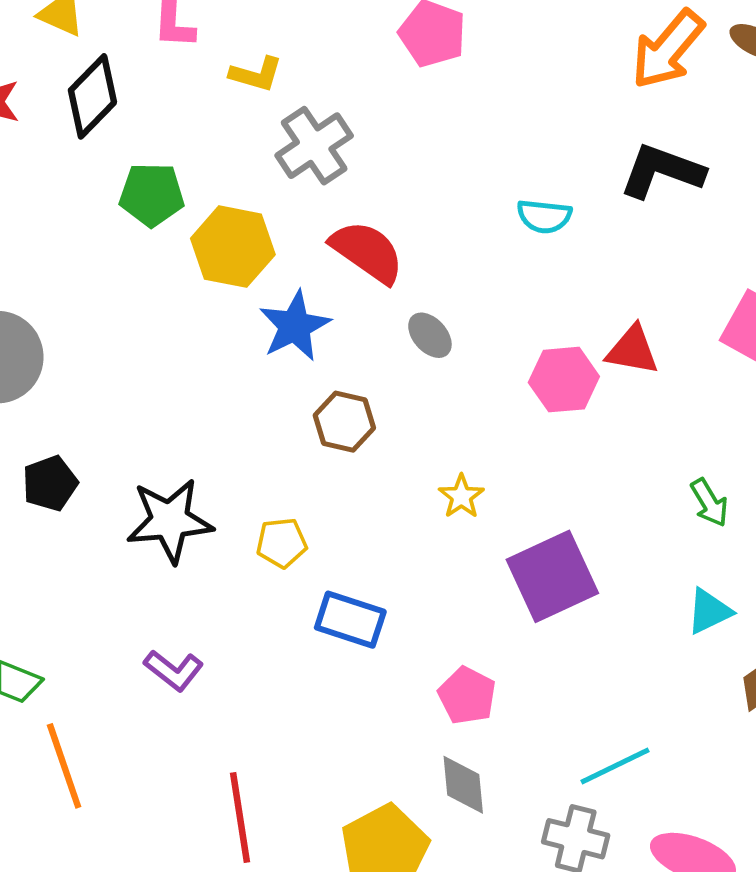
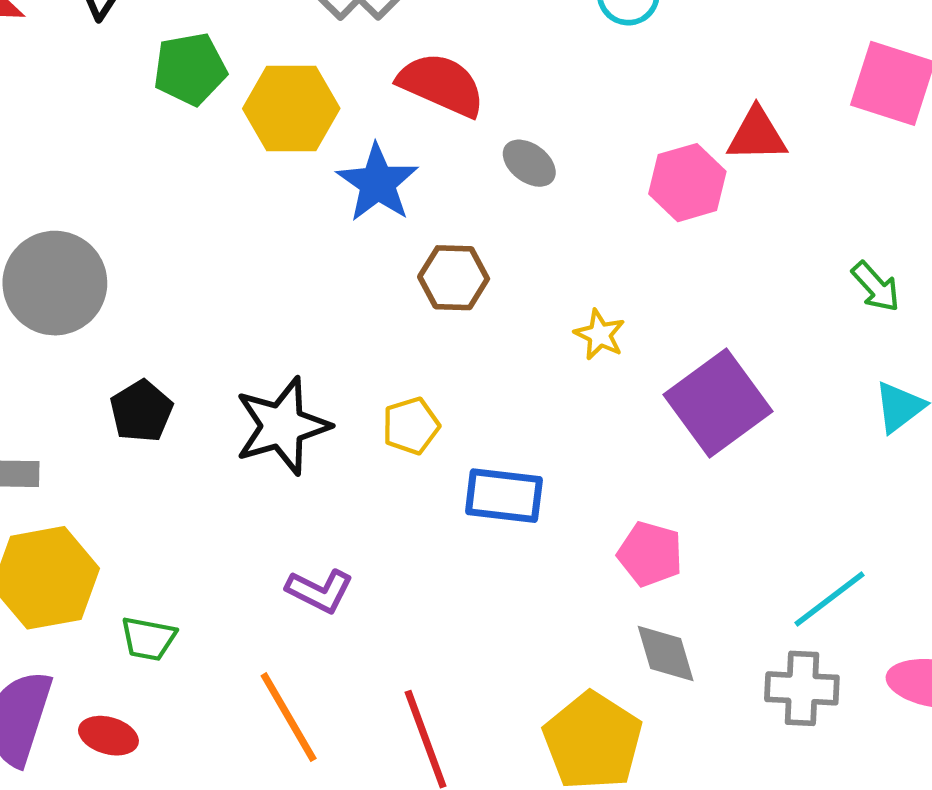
orange line: (64, 766) -> (289, 717), moved

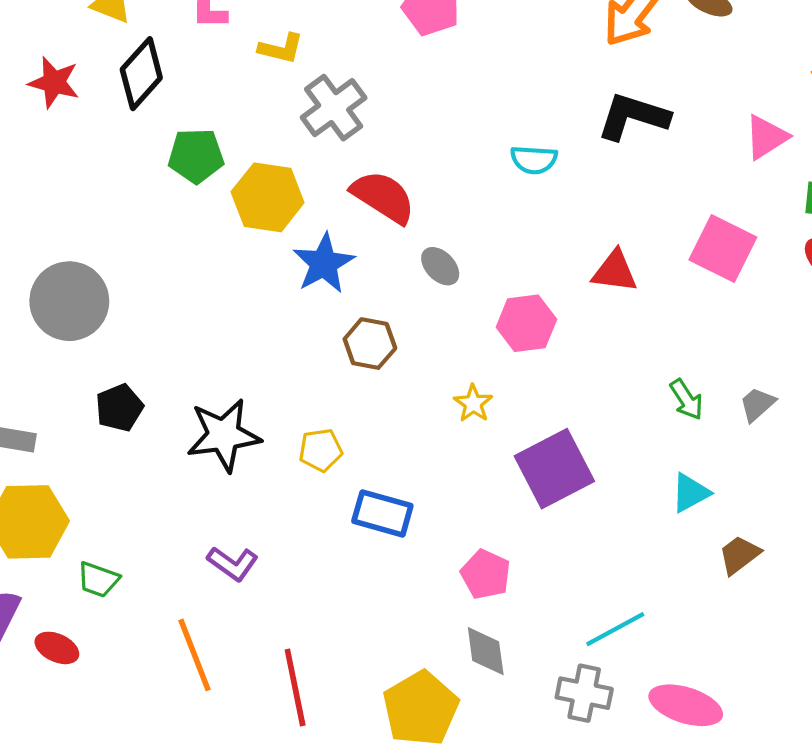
pink hexagon: (687, 183) -> (526, 323), moved

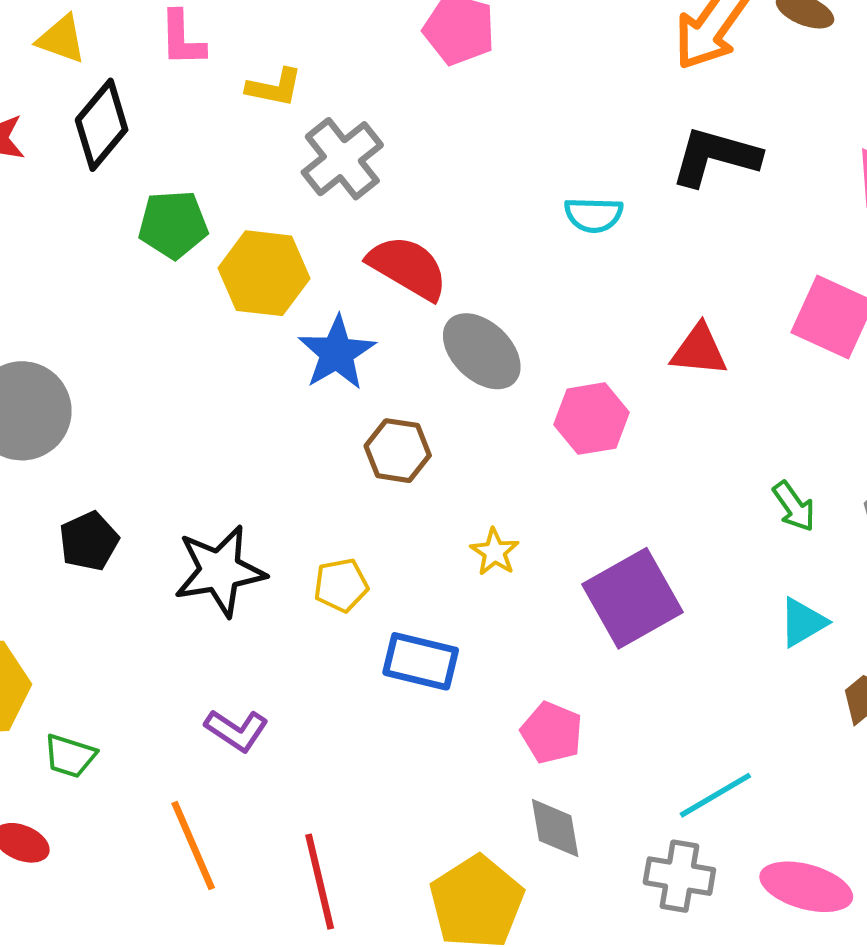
gray ellipse: (440, 266) -> (482, 351), size x1.6
yellow star: (473, 403) -> (495, 552), moved

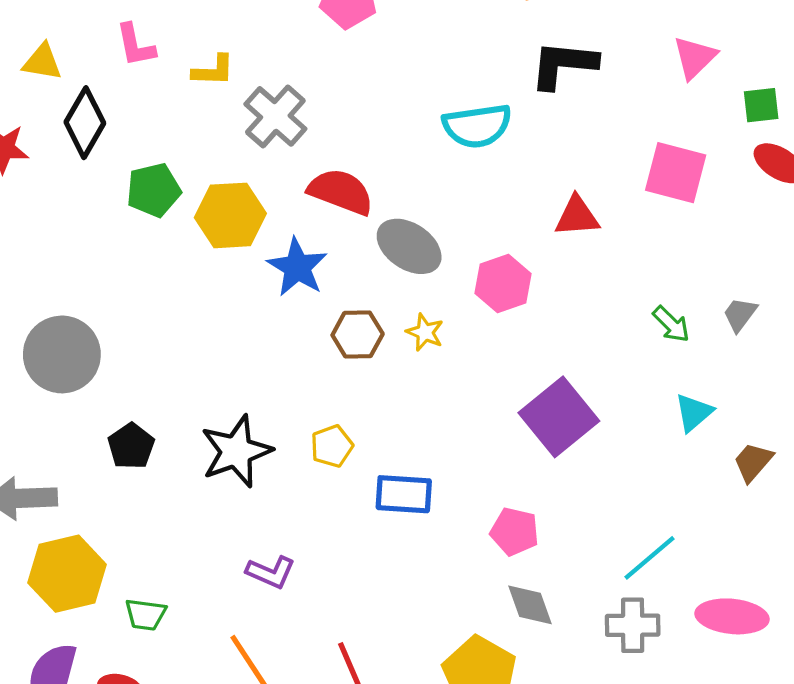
cyan semicircle: (594, 215) -> (477, 126), size x1.5
yellow star: (495, 552) -> (425, 332), moved

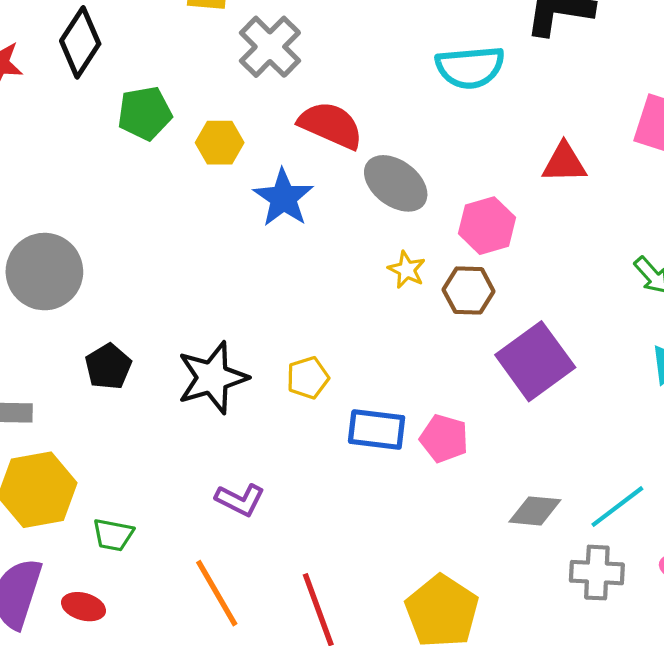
yellow hexagon: (230, 215) -> (220, 143), size x0.7
brown hexagon: (358, 334) -> (469, 290), moved
pink pentagon: (515, 532) -> (444, 438), moved
gray diamond: (530, 605) -> (535, 511), moved, turned -68

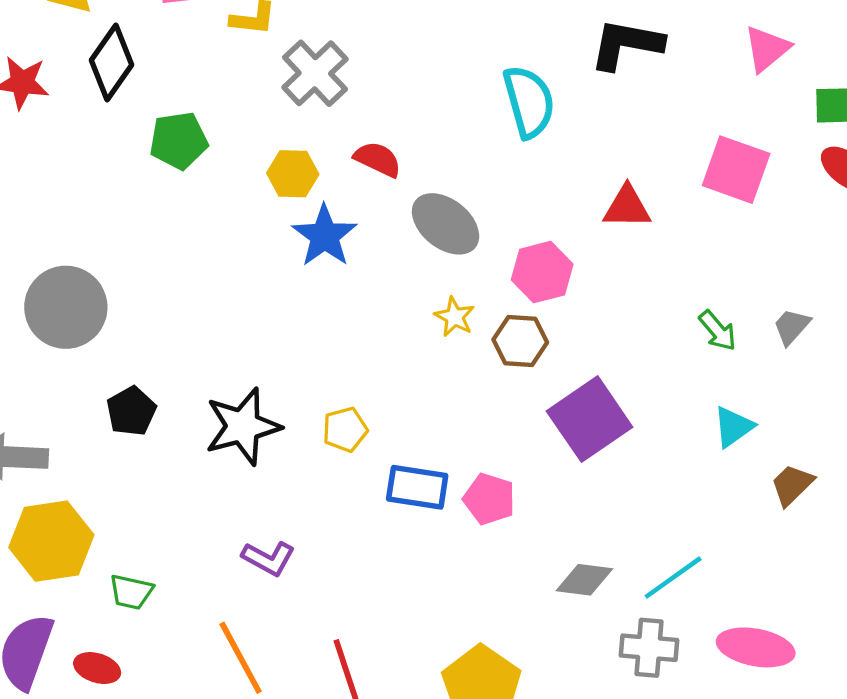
cyan semicircle: (470, 67) -> (529, 102), turned -102
red semicircle: (331, 125) -> (378, 159), size x0.7
yellow hexagon: (220, 143) -> (293, 174), moved

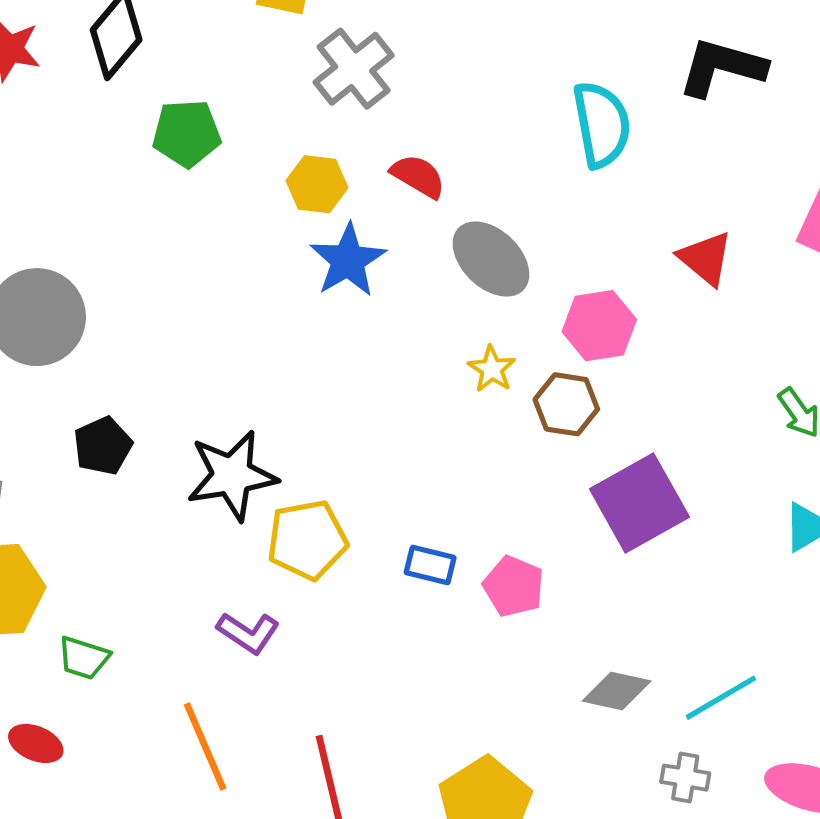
red triangle: (627, 207) -> (706, 258), turned 34
yellow pentagon: (345, 430) -> (307, 540), moved, size x1.5
blue rectangle: (417, 487) -> (430, 565), size x0.7
gray cross: (649, 648) -> (685, 778), size x0.7

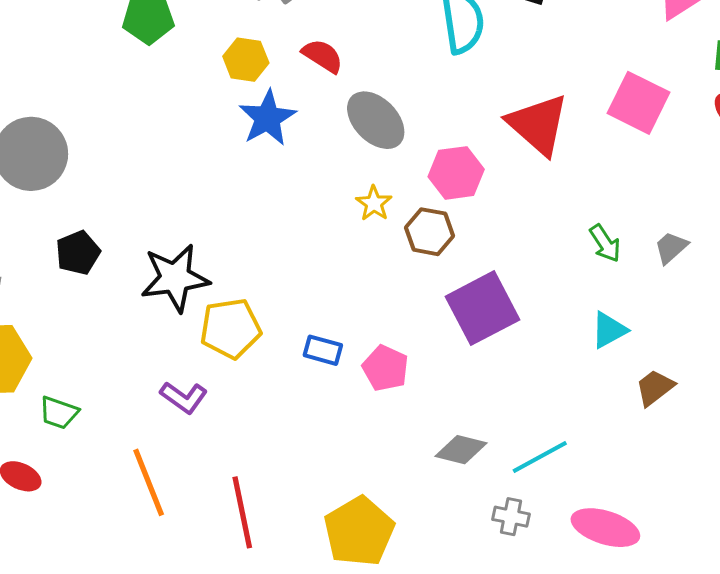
red triangle: (706, 258) -> (538, 124), size x1.5

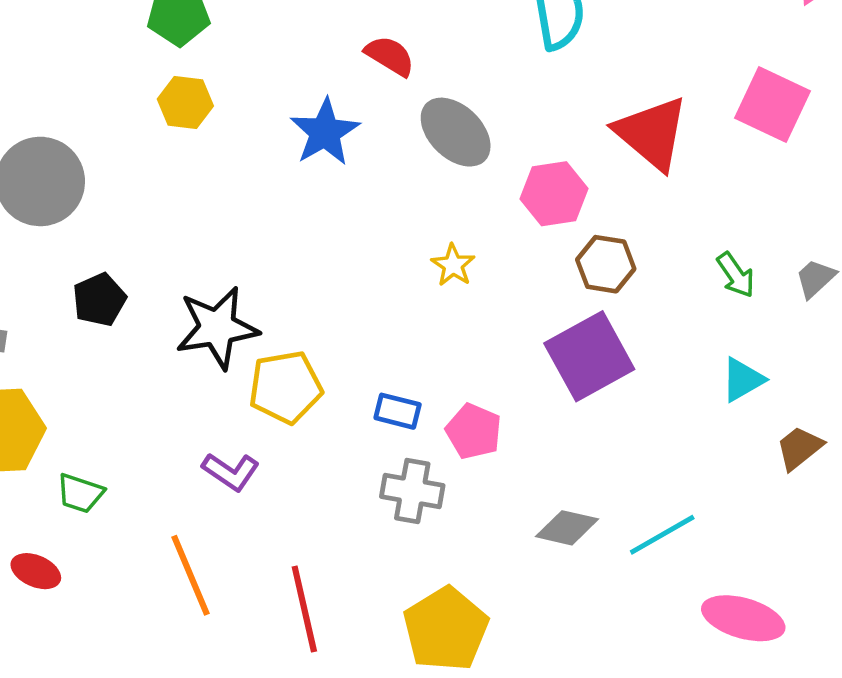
yellow hexagon: (246, 60) -> (185, 103), moved
yellow star: (374, 203) -> (453, 265), moved
brown hexagon: (429, 232) -> (606, 264), moved
gray cross: (511, 517) -> (412, 491), moved, size x1.4

